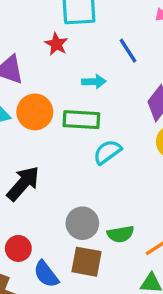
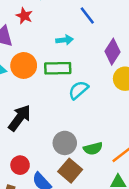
red star: (56, 44) -> (24, 16), moved
brown square: (86, 262) -> (70, 171), turned 35

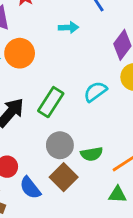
green rectangle: (58, 68) -> (51, 102), moved, turned -60
cyan semicircle: (78, 90) -> (95, 92), moved

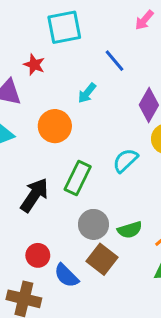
cyan arrow: (68, 27) -> (87, 93), turned 138
orange circle: (20, 53) -> (55, 126), moved

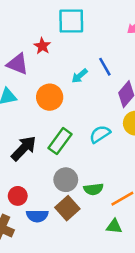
blue line: (115, 61) -> (105, 67), moved
blue semicircle: (66, 276) -> (37, 216), turned -55

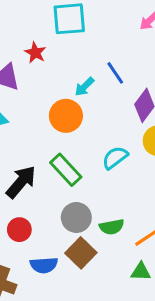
orange circle: (50, 97) -> (66, 116), moved
green rectangle: (60, 141) -> (66, 170), turned -75
red circle: (18, 196) -> (19, 230), moved

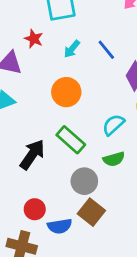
cyan arrow: (84, 87) -> (72, 49), moved
green semicircle: (112, 227) -> (114, 159), moved
red circle: (19, 230) -> (35, 209), moved

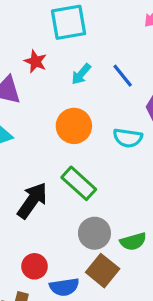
cyan semicircle: (113, 125) -> (128, 138), moved, turned -130
green semicircle: (114, 159) -> (133, 242), moved

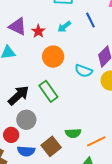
red star: (35, 61) -> (38, 31), moved
blue line: (123, 76) -> (90, 20), moved
gray circle: (94, 233) -> (26, 120), moved

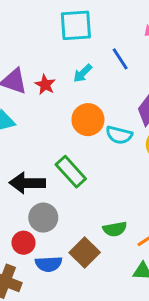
orange circle: (53, 57) -> (88, 120), moved
black arrow: (18, 95) -> (27, 183), turned -130

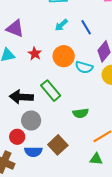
blue line: (120, 59) -> (86, 27), moved
red star: (45, 85) -> (35, 54), moved
green semicircle: (115, 229) -> (81, 113), moved

